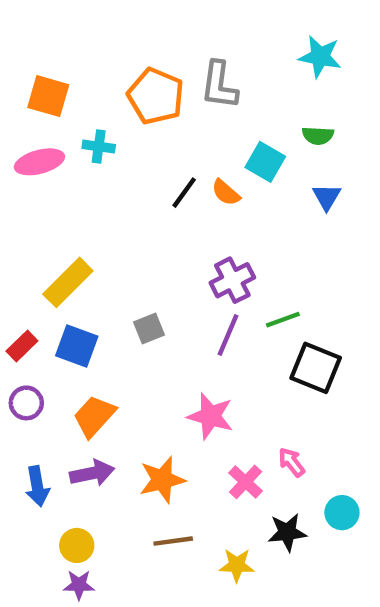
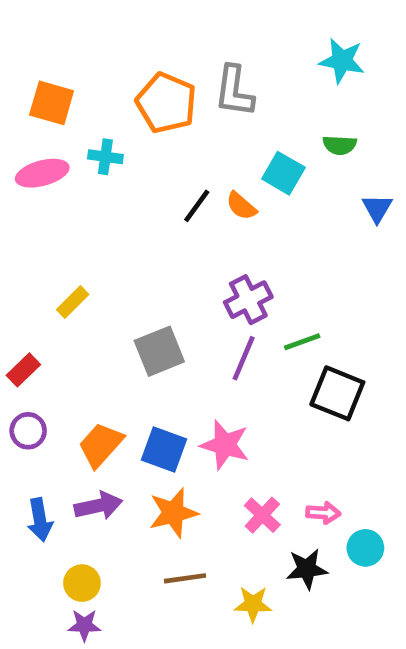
blue triangle: (327, 197) -> (377, 208), moved
yellow rectangle: (68, 282) -> (73, 302), size x0.6
gray square: (149, 328) -> (159, 351), size x1.5
blue square: (77, 346) -> (164, 450), moved
pink arrow: (292, 462) -> (323, 513), moved, turned 132

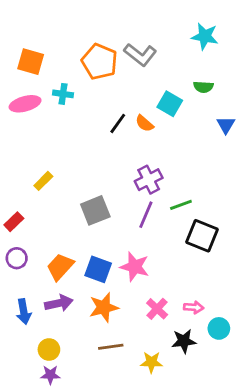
gray L-shape: (234, 91) -> (140, 55), turned -60

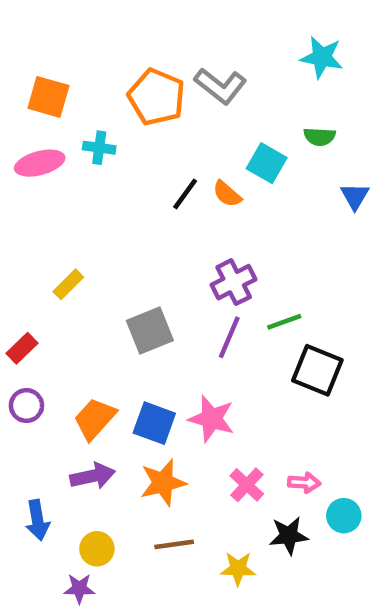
blue arrow: (24, 312) -> (37, 520), moved
yellow circle: (49, 349) -> (97, 549), moved

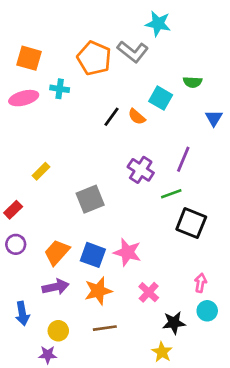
cyan star: (322, 57) -> (158, 24), moved
purple cross: (234, 282) -> (141, 170), turned -30
purple line: (229, 337) -> (183, 159), moved
pink arrow: (304, 483) -> (201, 283), moved, turned -84
yellow star: (238, 569) -> (162, 352), moved, turned 30

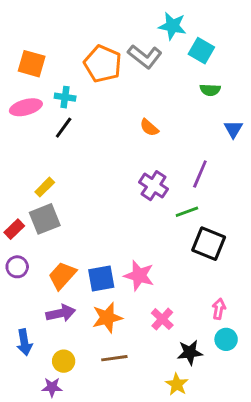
cyan square: (161, 98) -> (201, 51), moved
black line: (111, 117) -> (64, 128), moved
gray square: (90, 199) -> (45, 219), moved
blue square: (93, 255) -> (101, 278), turned -30

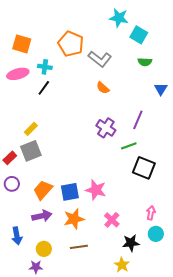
gray L-shape: (145, 56) -> (100, 59), moved

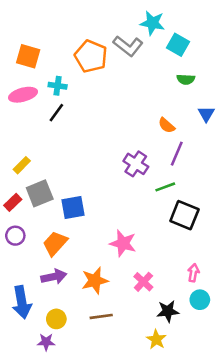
gray L-shape: (100, 59) -> (128, 46), moved
orange semicircle: (103, 88) -> (167, 125), moved
yellow rectangle: (31, 129) -> (22, 165), moved
blue square: (70, 192) -> (73, 207), moved
blue arrow: (17, 236) -> (22, 302), size x1.4

